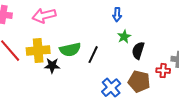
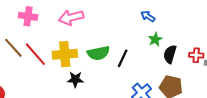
blue arrow: (117, 15) -> (148, 16), turned 120
black star: (52, 66) -> (75, 79), moved
red cross: (163, 71) -> (196, 55), moved

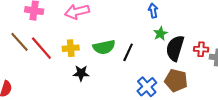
blue arrow: (148, 16) -> (153, 11), turned 48
yellow cross: (65, 54) -> (71, 48), size x0.7
black semicircle: (170, 54) -> (175, 48), size x1.4

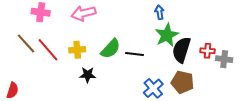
green star: (160, 34) -> (167, 35), size x1.6
green semicircle: (104, 47) -> (111, 49), turned -35
black line: (128, 52) -> (135, 54), turned 72

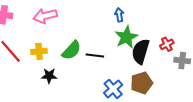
red cross: (207, 51) -> (167, 44), moved, turned -32
brown pentagon: (182, 82) -> (142, 83), turned -30

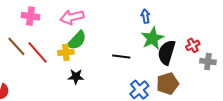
green semicircle: (71, 50) -> (77, 40), moved

